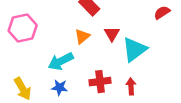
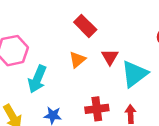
cyan arrow: (61, 61) -> (37, 79), moved, turned -40

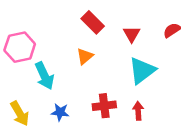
red triangle: (110, 57) -> (132, 34), moved
cyan arrow: (37, 79) -> (44, 76), turned -48

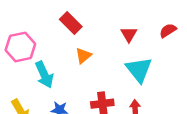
red rectangle: (93, 22) -> (71, 23), moved
cyan triangle: (142, 71) -> (139, 70), turned -32

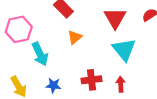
red triangle: (129, 34) -> (115, 18), size x1.5

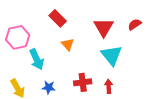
orange triangle: (75, 37) -> (68, 44), turned -32

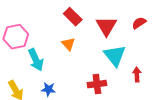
red rectangle: (58, 18) -> (73, 17), moved
red cross: (83, 82) -> (97, 84), moved
red arrow: (109, 86) -> (137, 75), moved

